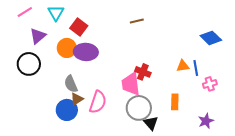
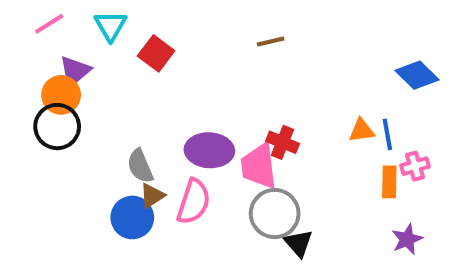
orange circle: (67, 48) -> (61, 95), moved
purple ellipse: (86, 52) -> (209, 150), moved
orange rectangle: (175, 102) -> (389, 182), moved

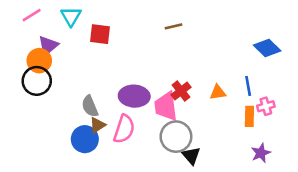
red square: (156, 53) -> (100, 34), turned -30
orange triangle: (362, 130) -> (218, 92), moved
red cross: (283, 142) -> (181, 91), turned 30

